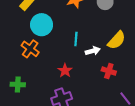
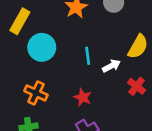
orange cross: (30, 49) -> (36, 93), moved
red cross: (109, 71) -> (137, 86), turned 32

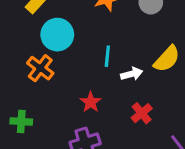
red cross: (137, 86) -> (142, 113), moved
orange cross: (36, 93) -> (40, 68), moved

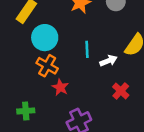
orange cross: (40, 68) -> (47, 66), moved
red star: (91, 102) -> (60, 87), moved

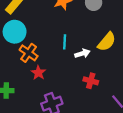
cyan circle: (45, 38) -> (15, 32), moved
red cross: (121, 91) -> (91, 81), turned -32

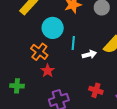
cyan circle: (15, 32) -> (53, 28), moved
red cross: (91, 81) -> (96, 90), moved

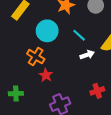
cyan line: (73, 43) -> (79, 35), moved, turned -48
red cross: (96, 90) -> (97, 91), turned -32

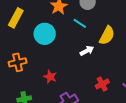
cyan line: (79, 35) -> (80, 23), moved
orange cross: (36, 57) -> (18, 62), moved, turned -36

